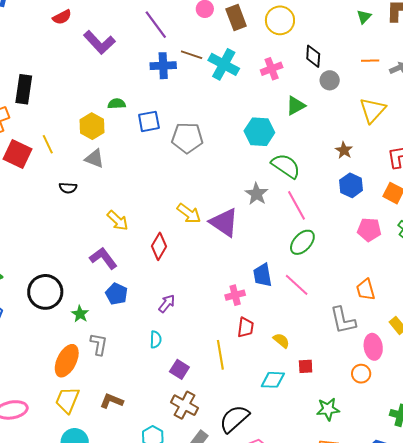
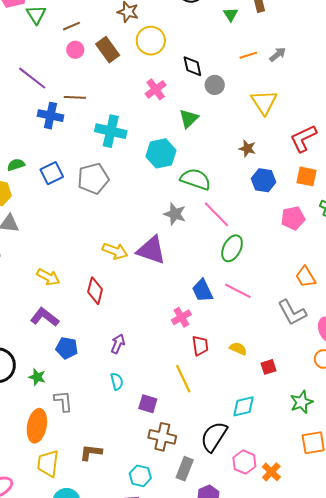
cyan cross: (224, 64) -> (111, 131), moved
blue cross: (163, 66) -> (50, 116), turned 30
cyan diamond: (273, 380) -> (243, 406), moved

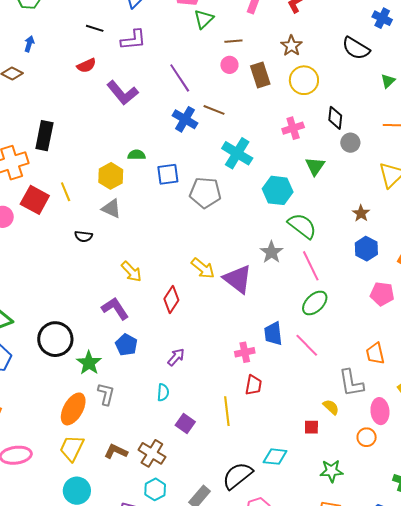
green triangle: (189, 119) -> (315, 166), turned -30
yellow semicircle: (238, 349) -> (331, 407), moved
green star: (37, 377) -> (89, 363), size x1.4
brown cross: (162, 437) -> (152, 453), moved

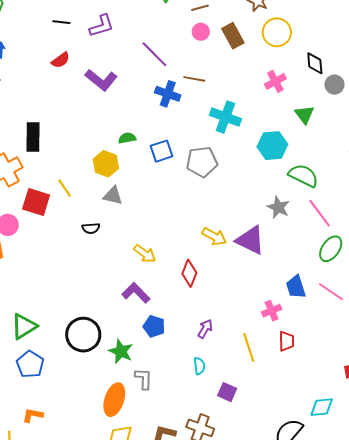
yellow line: (227, 411) -> (249, 347), moved

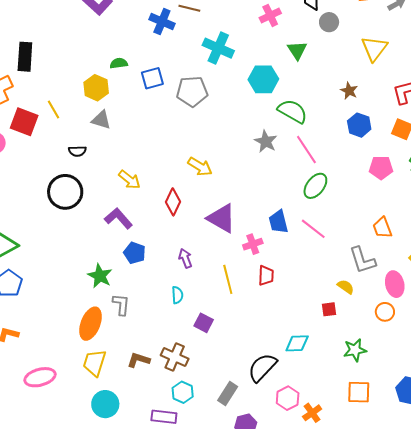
purple triangle: (250, 240) -> (222, 218), moved
purple arrow: (205, 329) -> (185, 258), turned -54
black circle: (83, 335) -> (65, 192), moved

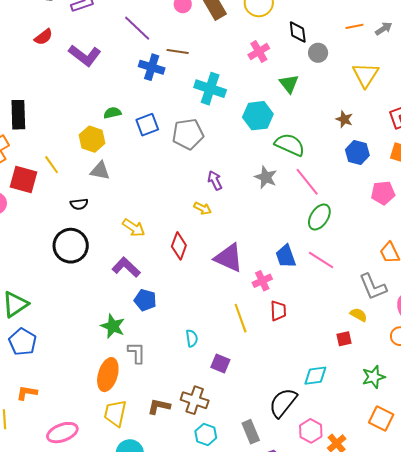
yellow arrow: (200, 167) -> (203, 208), size x0.7
purple arrow: (185, 258) -> (215, 180), moved
orange square: (359, 392) -> (381, 419), turned 30
gray rectangle: (228, 393) -> (251, 432), turned -50

